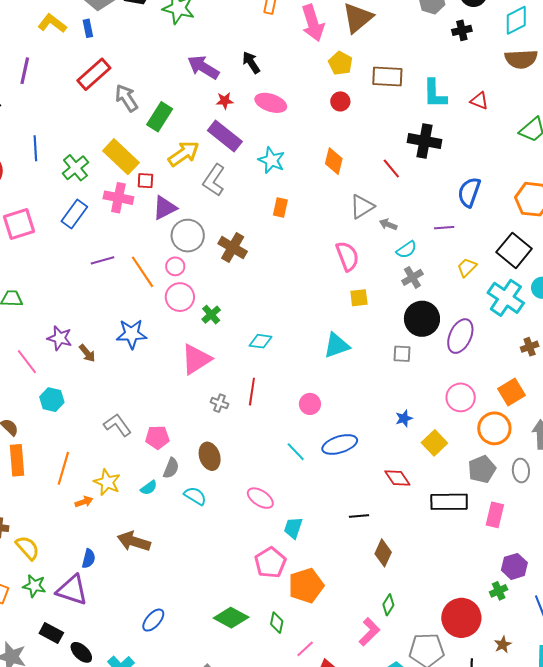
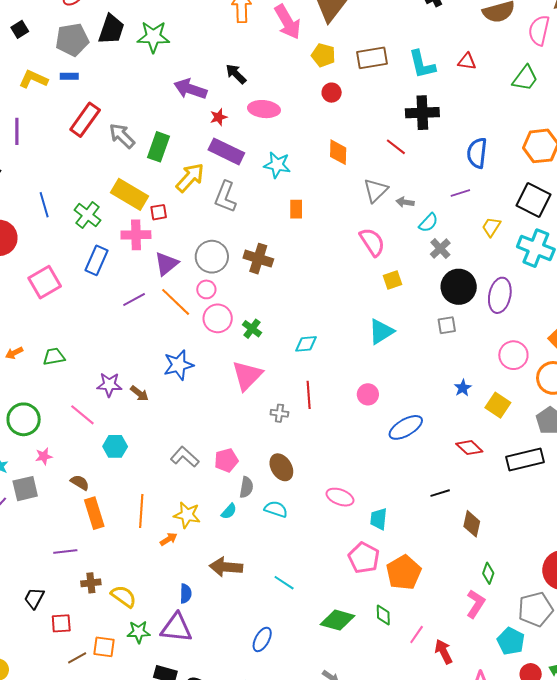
blue rectangle: (88, 28) -> (69, 76), turned -66
purple triangle: (165, 208) -> (166, 264), moved
cyan line: (296, 452) -> (284, 583), moved

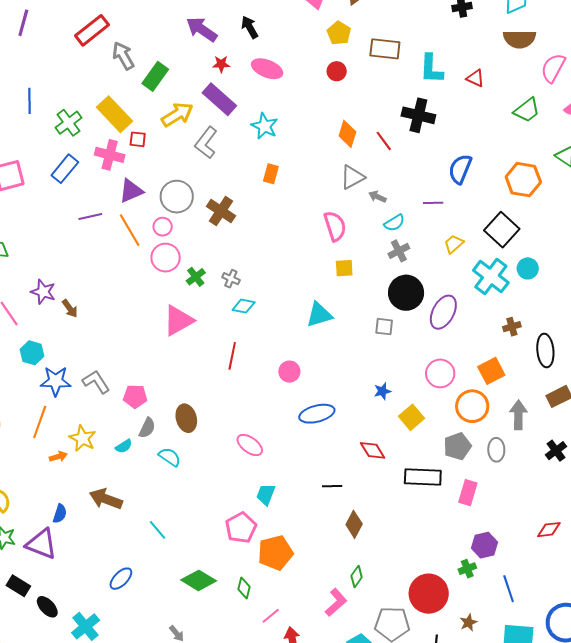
orange diamond: (338, 152) -> (347, 134), moved
blue star: (179, 365) -> (56, 381), moved
gray cross: (279, 413) -> (231, 279), moved
pink ellipse: (340, 497) -> (250, 445), moved

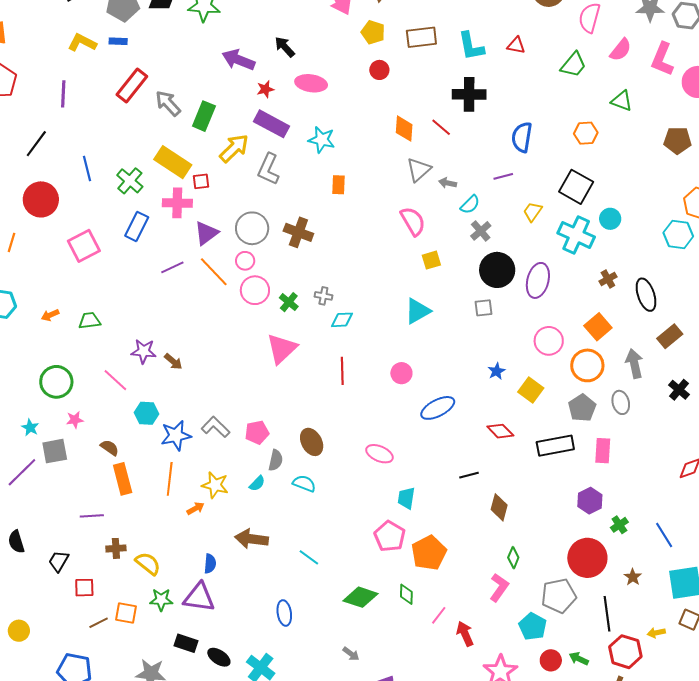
orange hexagon: (523, 180) -> (586, 133), size x0.7
purple hexagon: (484, 545) -> (590, 501), moved
blue ellipse: (121, 579) -> (284, 613), turned -40

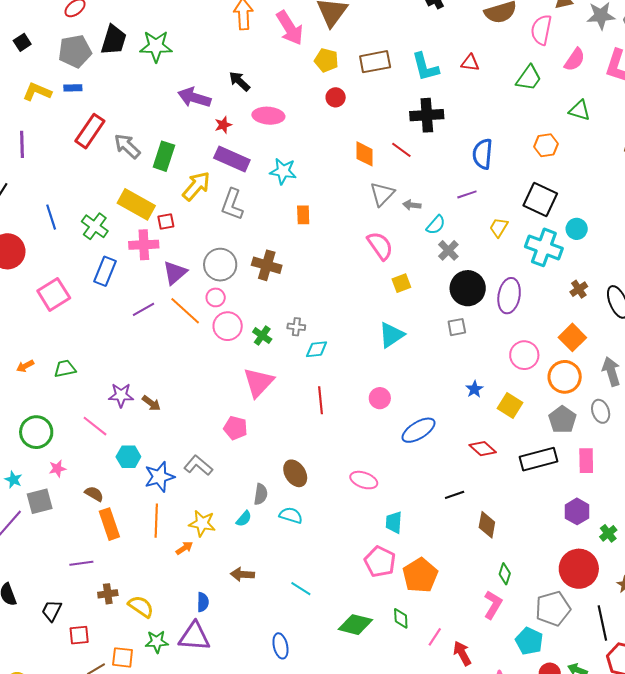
pink pentagon: (257, 432) -> (235, 428), moved, turned 30
brown arrow: (252, 539) -> (242, 574), size x0.7

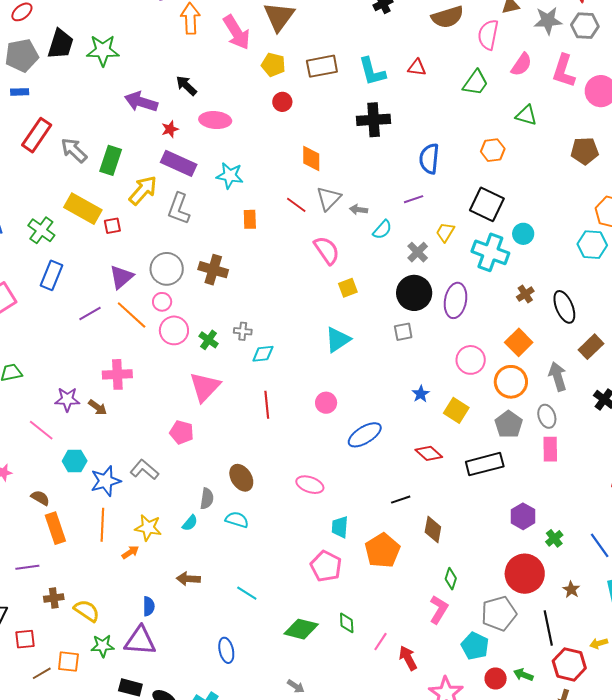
red line: (401, 150) -> (296, 205), moved
pink cross: (144, 245) -> (117, 374), moved
gray cross: (448, 250) -> (418, 252), moved
pink rectangle: (586, 461) -> (550, 449), moved
orange pentagon: (420, 575) -> (382, 551), moved

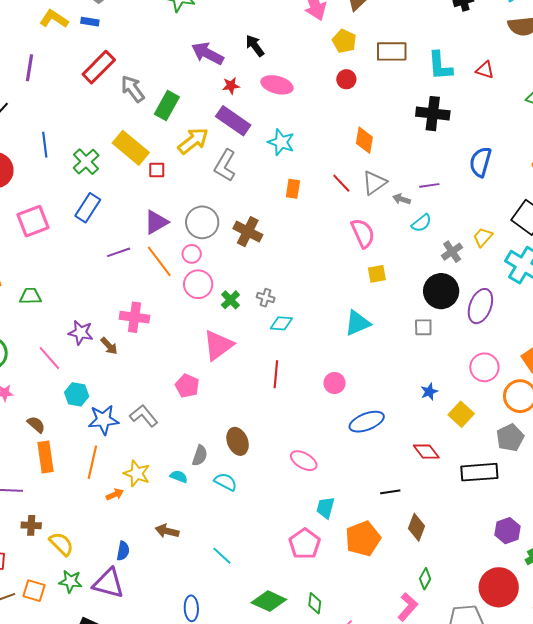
purple line: (414, 199) -> (429, 185), moved
cyan semicircle: (190, 523) -> (179, 477), turned -120

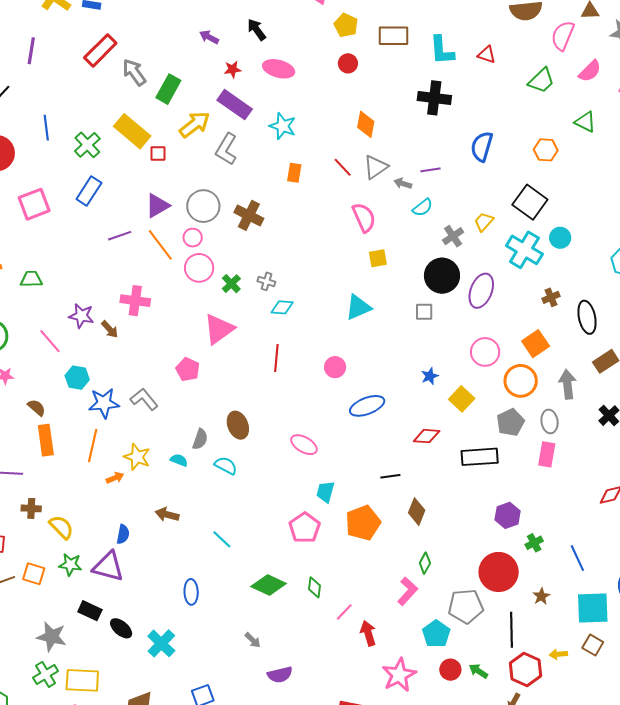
purple arrow: (207, 53) -> (209, 37), size x0.6
red diamond: (426, 452) -> (427, 436), turned -48

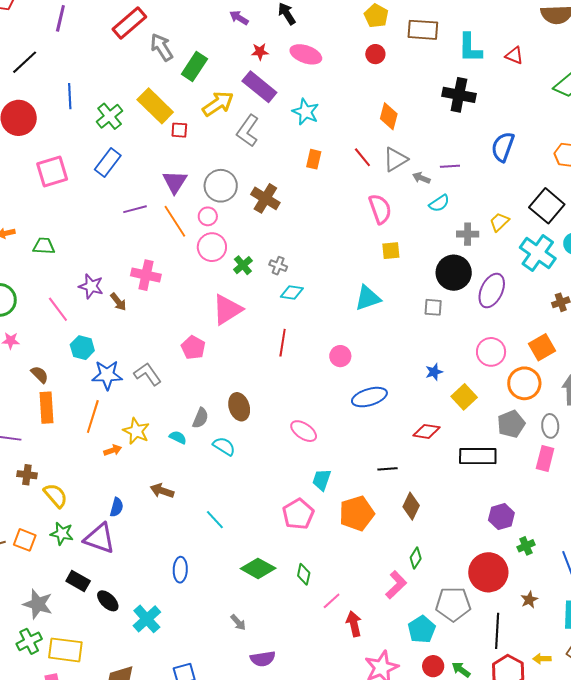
purple triangle: (157, 206) -> (175, 182), turned -32
gray cross: (453, 236) -> (468, 234), turned 30

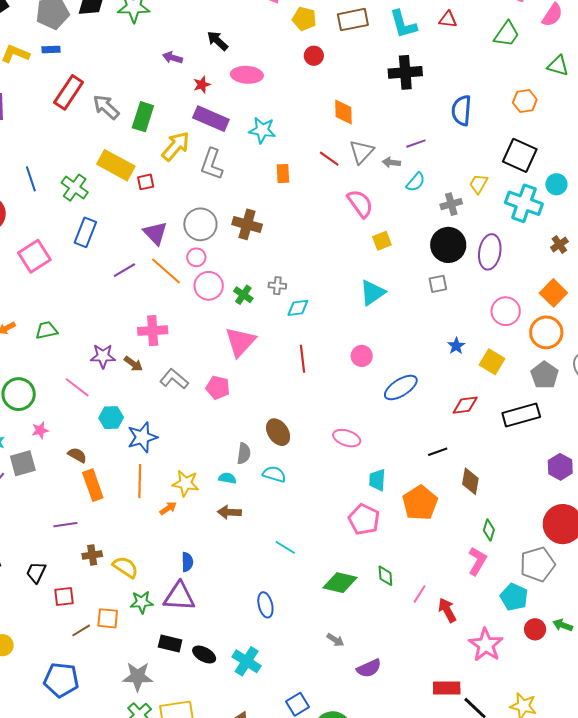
gray L-shape: (148, 374) -> (174, 379), moved
brown arrow: (162, 491) -> (229, 512), moved

